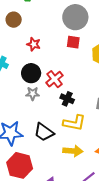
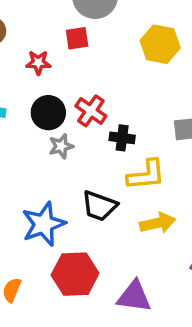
red square: (73, 42) -> (77, 38), moved

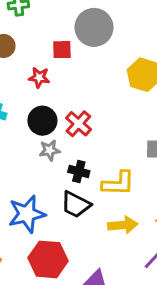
red square: (77, 38) -> (62, 50), moved
black cross: (122, 138) -> (79, 172), moved

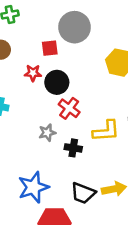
black circle: (42, 121) -> (57, 82), moved
yellow L-shape: (118, 183) -> (106, 131), moved
black trapezoid: (76, 205) -> (83, 193), moved

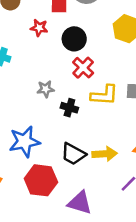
black circle: (57, 82) -> (74, 39), moved
red cross: (69, 108) -> (83, 68), moved

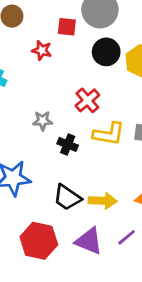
black circle: (74, 39) -> (106, 52), moved
red hexagon: (41, 180) -> (39, 241), moved
purple triangle: (80, 203) -> (89, 241), moved

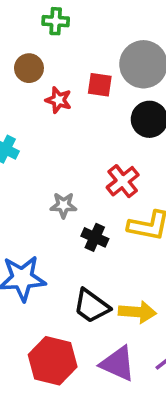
red star: (42, 50) -> (58, 100), moved

